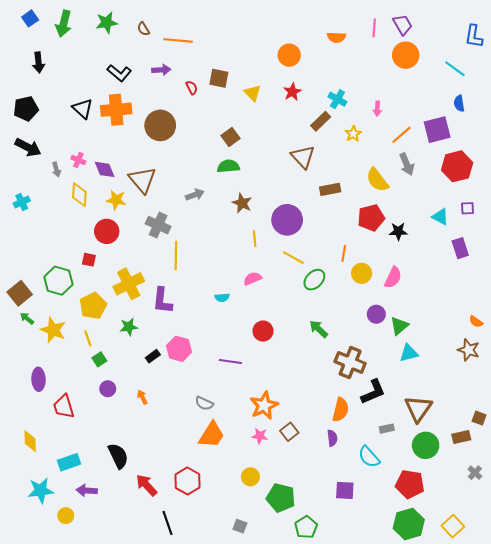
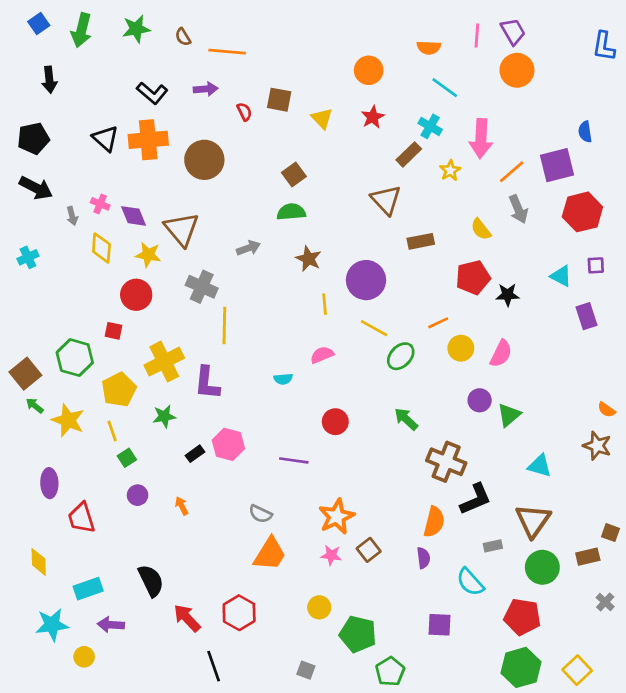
cyan line: (455, 69) -> (445, 88), moved
pink arrow: (377, 109) -> (481, 138), size x2.0
yellow semicircle: (377, 180) -> (481, 229), size x0.7
orange line: (344, 253) -> (438, 323), turned 56
cyan triangle: (409, 353) -> (540, 466), moved, turned 30

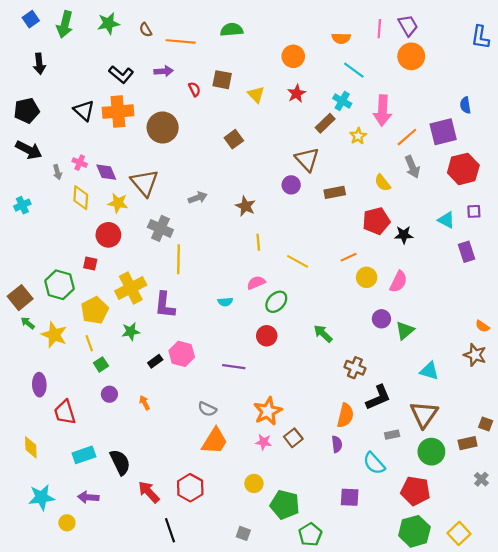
green semicircle: (291, 212) -> (232, 30), moved
purple circle: (366, 280) -> (291, 185), moved, size x0.6
green ellipse: (401, 356) -> (276, 302), moved
brown cross: (446, 462) -> (355, 368), size x0.7
cyan rectangle: (88, 589) -> (84, 455), moved

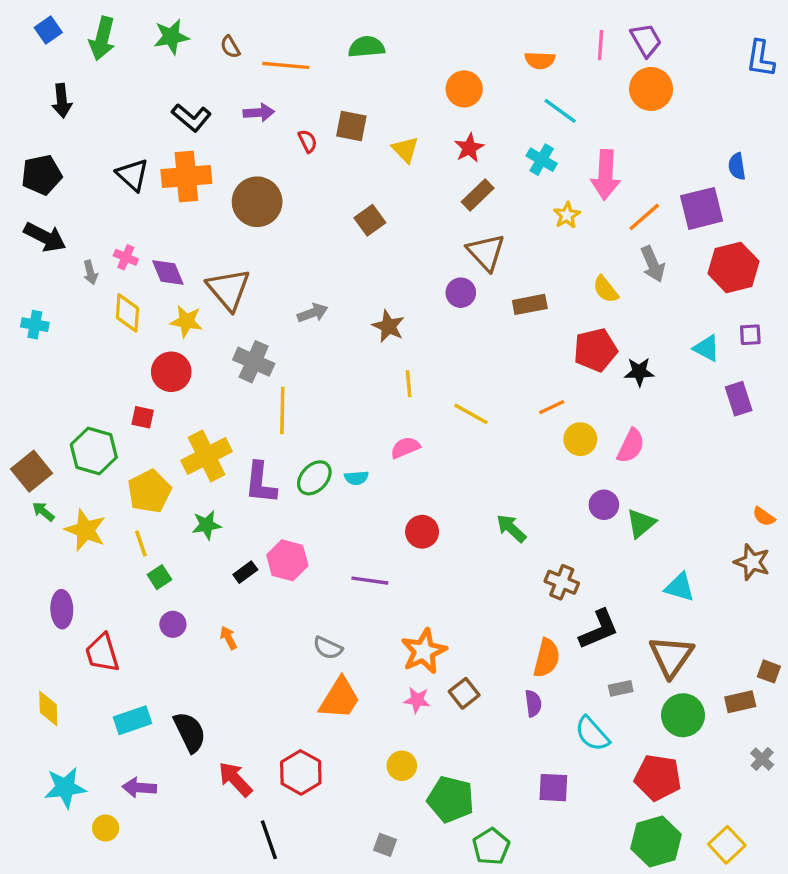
brown rectangle: (325, 123) -> (478, 195), moved
cyan cross: (22, 205) -> (35, 325), turned 35
green ellipse: (276, 302) -> (314, 478), moved

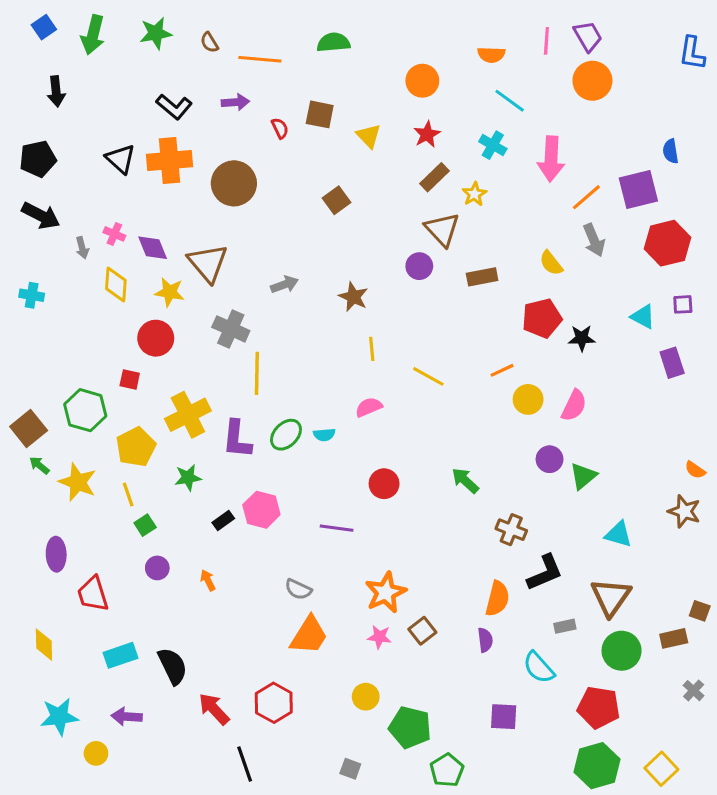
yellow star: (567, 215) -> (474, 194), moved

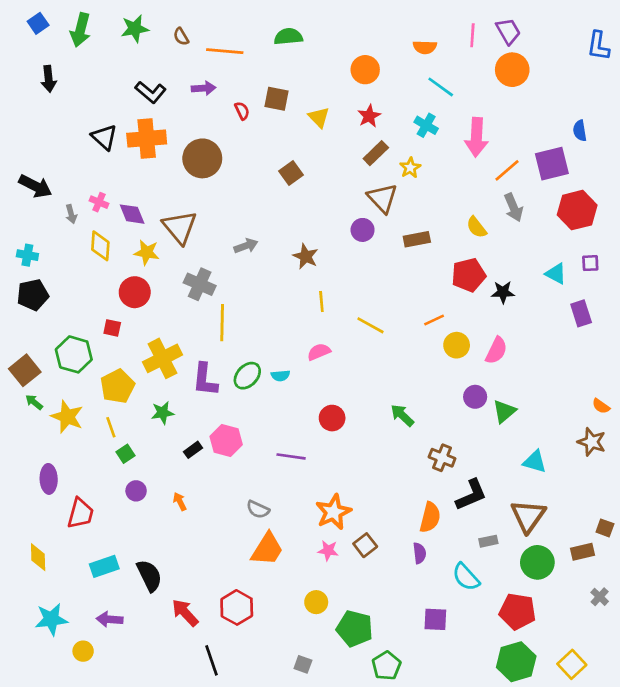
black pentagon: (38, 159) -> (33, 295), moved
red trapezoid: (93, 594) -> (80, 513), turned -148

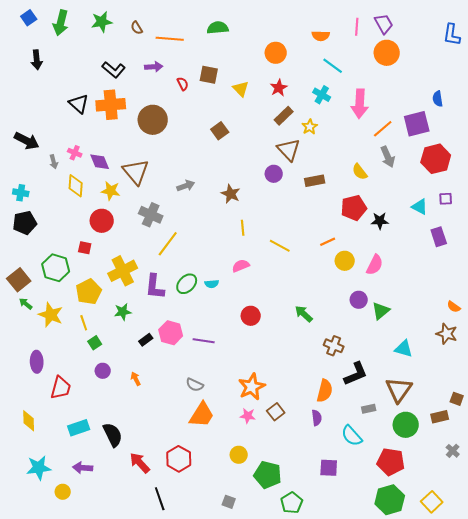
yellow line: (222, 323) -> (168, 244), turned 36
purple line: (291, 456) -> (204, 341), moved

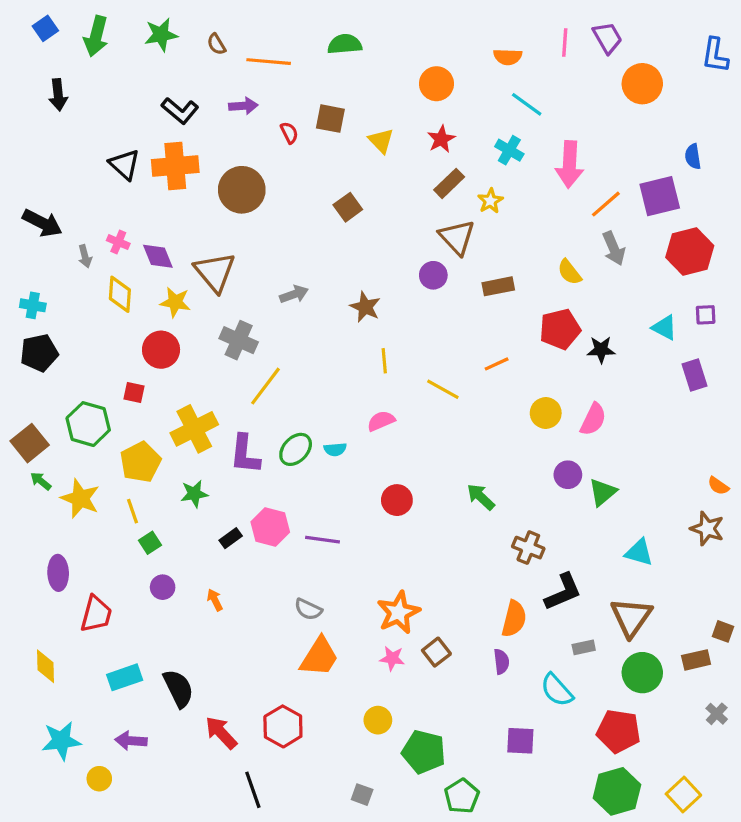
orange circle: (387, 53) -> (642, 84), moved
orange line: (328, 242) -> (497, 364), moved

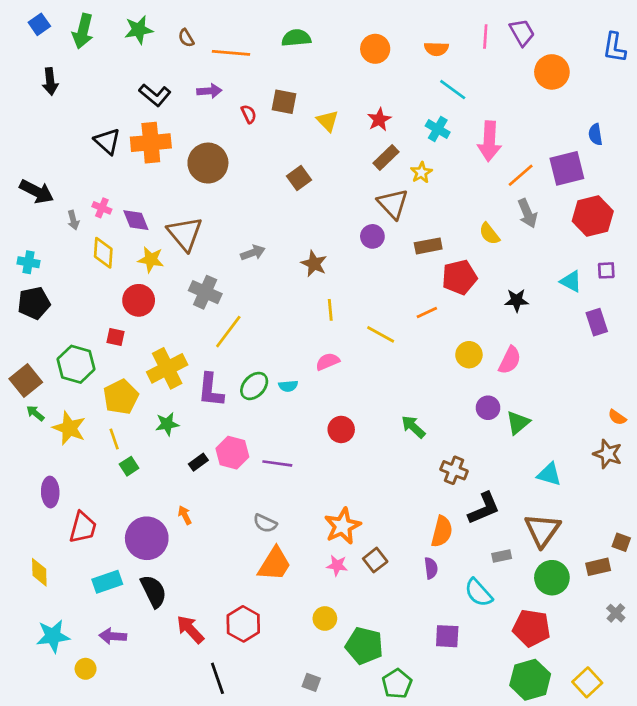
orange circle: (436, 84) -> (375, 49), moved
red pentagon: (560, 329) -> (459, 277), moved
purple circle: (163, 587) -> (147, 538), moved, size x2.0

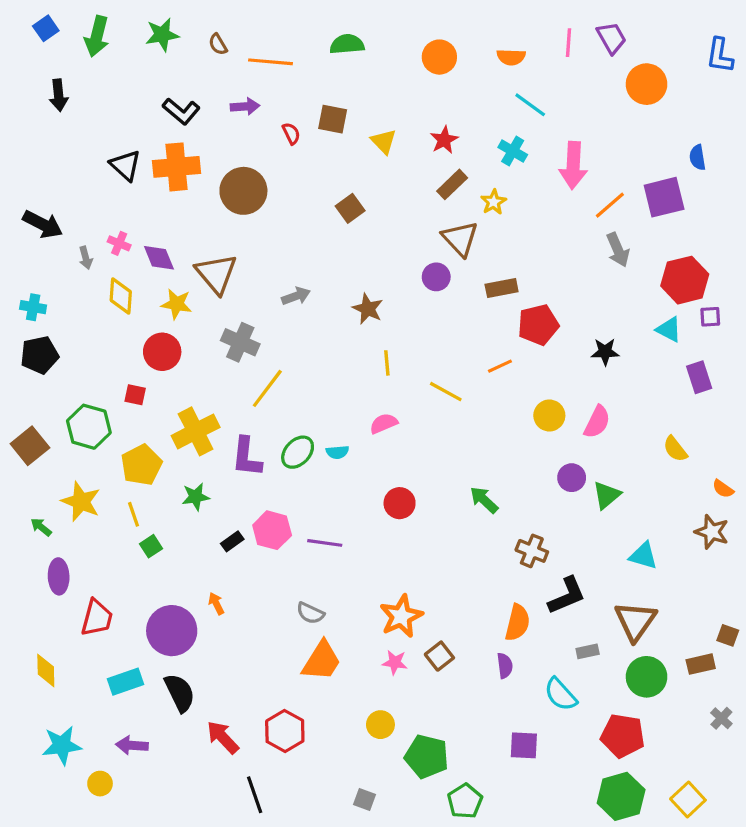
red hexagon: (593, 216) -> (685, 280), moved
yellow semicircle: (489, 234) -> (675, 449), moved
green arrow: (35, 413) -> (41, 527), moved

